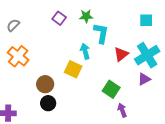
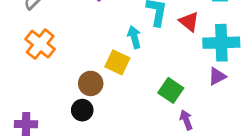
red triangle: (121, 54) -> (189, 22), moved, turned -42
cyan cross: (147, 55) -> (221, 43), turned 30
brown circle: (45, 84) -> (91, 83), moved

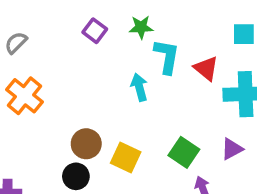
yellow square: (117, 62) -> (126, 157), moved
purple triangle: (217, 76) -> (232, 149), moved

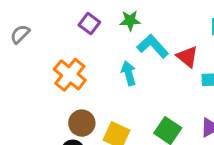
cyan L-shape: (167, 56) -> (153, 46), turned -52
orange cross: (25, 96) -> (70, 75), moved

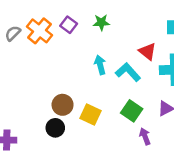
cyan L-shape: (153, 46) -> (128, 72), moved
orange cross: (70, 75) -> (40, 31), moved

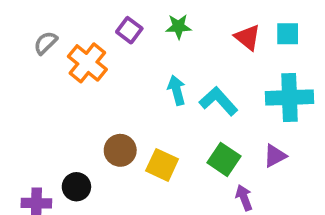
orange cross: (40, 31) -> (87, 63), moved
red triangle: (147, 51) -> (248, 37), moved
black circle: (55, 128) -> (76, 187), moved

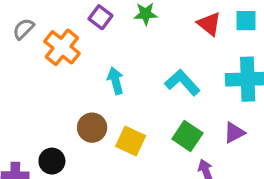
cyan arrow: (177, 90) -> (115, 81), moved

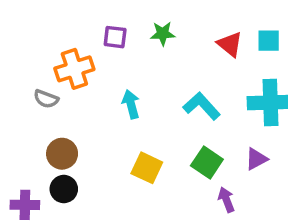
purple square: (100, 17) -> (115, 37), turned -30
gray semicircle: (23, 29) -> (46, 99), moved, turned -115
orange cross: (62, 47) -> (74, 69), turned 33
brown circle: (92, 128) -> (62, 154), moved

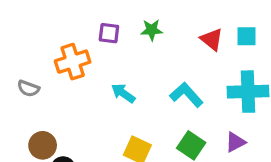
gray semicircle: (46, 99) -> (28, 88), moved
cyan arrow: (131, 104) -> (123, 93), turned -40
brown circle: (62, 154) -> (43, 145), moved

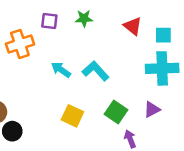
cyan square: (246, 36) -> (163, 35), moved
cyan L-shape: (186, 95) -> (96, 71), moved

